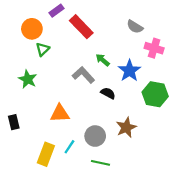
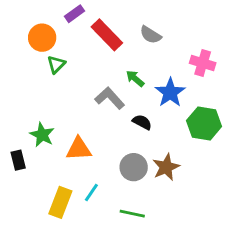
gray semicircle: (135, 27) -> (151, 35), moved
green star: (28, 79) -> (42, 135), moved
gray circle: (95, 136) -> (134, 167), moved

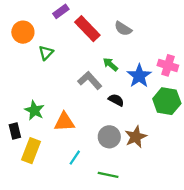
orange circle: (42, 38) -> (23, 32), moved
pink cross: (203, 63) -> (168, 65), moved
yellow rectangle: (60, 202) -> (31, 151), moved

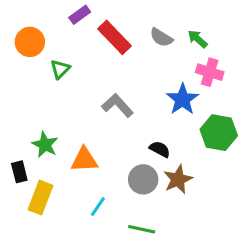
green arrow: (110, 64) -> (198, 39), moved
pink cross: (168, 65) -> (210, 72), moved
black semicircle: (116, 100) -> (160, 149), moved

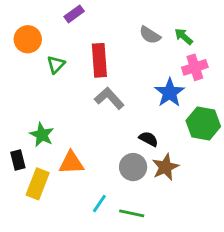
red rectangle: (114, 37) -> (99, 60), moved, turned 40
pink cross: (210, 72) -> (195, 67), turned -35
orange triangle: (84, 160) -> (71, 163), moved
cyan line: (98, 207) -> (99, 204), moved

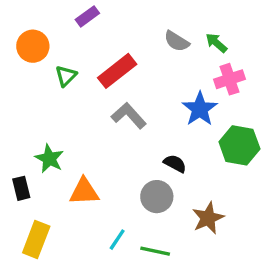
red rectangle: (99, 60) -> (117, 71), turned 56
brown star: (165, 167) -> (208, 218), moved
yellow rectangle: (38, 184) -> (36, 240), moved

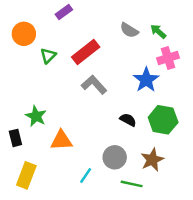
green hexagon: (239, 145) -> (163, 120), moved
gray circle: (157, 197) -> (115, 157), moved
green line: (155, 251) -> (132, 184), moved

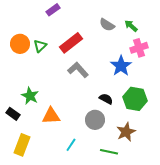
orange circle: (24, 34) -> (20, 44), moved
black rectangle: (15, 138) -> (13, 114), turned -40
gray circle: (115, 157) -> (95, 120), moved

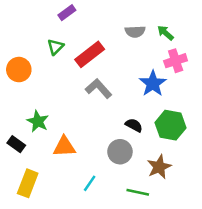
gray semicircle: (107, 25) -> (135, 32), turned -35
orange circle: (20, 44) -> (19, 70), moved
green triangle: (40, 46) -> (55, 47), moved

